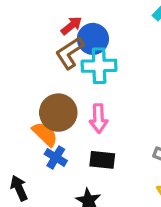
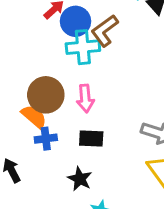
brown L-shape: (70, 53) -> (105, 31), moved
blue cross: (56, 157) -> (46, 139), turned -35

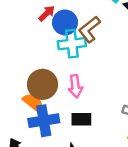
blue cross: (46, 139) -> (44, 121), size x1.6

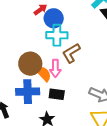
brown L-shape: (89, 29) -> (71, 53), moved
orange semicircle: (33, 103) -> (43, 73), moved

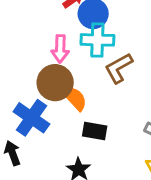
pink arrow: (55, 68) -> (60, 49), moved
blue cross: (28, 92) -> (31, 118), moved, turned 35

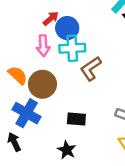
pink arrow: (60, 49) -> (43, 46), moved
orange semicircle: (75, 98) -> (18, 75), moved

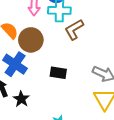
black star: (67, 150) -> (21, 99), moved

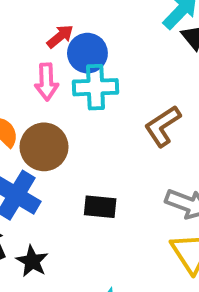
brown L-shape: (74, 29) -> (163, 126), moved

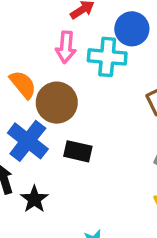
blue circle: (87, 53) -> (132, 29), moved
black rectangle: (100, 207) -> (78, 151), moved

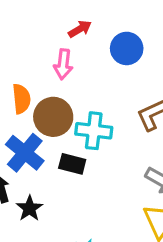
cyan cross: (107, 57) -> (94, 131), moved
orange semicircle: (23, 84) -> (21, 99), turned 32

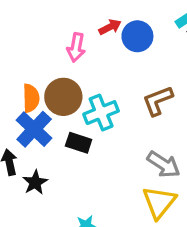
red arrow: (80, 29) -> (110, 27), moved
orange semicircle: (21, 99) -> (31, 98), moved
cyan cross: (94, 131) -> (101, 113), turned -32

